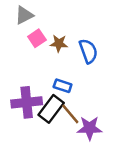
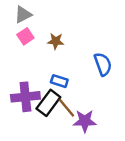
pink square: (37, 38) -> (25, 36), moved
blue semicircle: (88, 51) -> (103, 64), moved

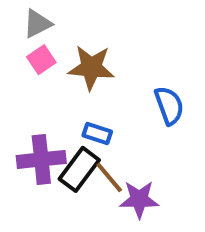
brown star: (56, 41) -> (91, 68), size x1.6

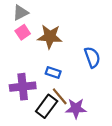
black rectangle: (79, 169) -> (47, 106), moved

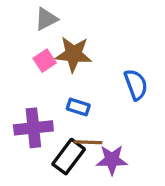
gray triangle: (21, 13) -> (46, 19), moved
pink square: (23, 32) -> (45, 61), moved
brown line: (60, 96) -> (88, 142), turned -48

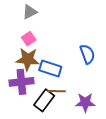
brown star: (73, 54) -> (28, 59), moved
blue rectangle: (78, 107) -> (50, 69), size x1.5
purple star: (112, 160) -> (85, 102), moved

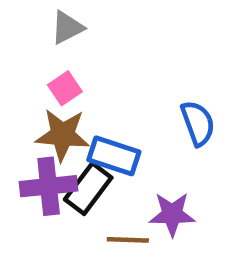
brown line: (56, 91) -> (128, 240), moved
black rectangle: (44, 100) -> (88, 189), moved
purple star: (85, 102) -> (172, 214), moved

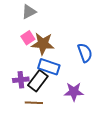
brown star: (63, 135) -> (43, 44), moved
purple cross: (49, 186) -> (21, 80), size x0.7
brown line: (128, 240) -> (34, 103), moved

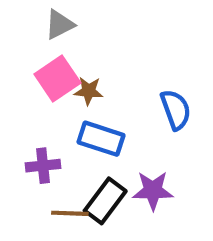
pink square: (28, 38) -> (57, 78), size x1.5
brown star: (43, 44) -> (89, 91), size x0.6
black rectangle: (38, 81) -> (105, 201), moved

